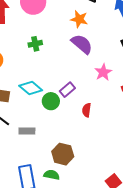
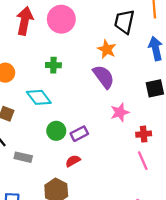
cyan diamond: (31, 88) -> (39, 97), moved
purple rectangle: (67, 90) -> (79, 134), moved
red semicircle: (87, 110) -> (73, 161), moved, turned 40

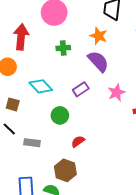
red arrow: (25, 21) -> (21, 37), moved
green cross: (53, 65) -> (63, 48), moved
purple rectangle: (79, 134) -> (81, 89), moved

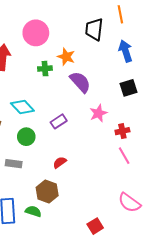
orange star: (99, 36) -> (66, 57), moved
purple rectangle: (81, 89) -> (59, 121), moved
green circle: (60, 115) -> (26, 137), moved

